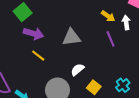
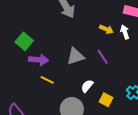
purple line: (111, 39) -> (103, 57), moved

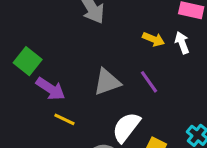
purple arrow: (39, 60) -> (50, 89), turned 30
white semicircle: (87, 86) -> (126, 127), size x1.5

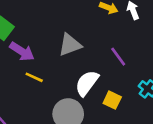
purple line: (149, 82) -> (118, 57), moved

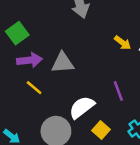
gray triangle: (70, 45) -> (63, 63), moved
purple arrow: (22, 51) -> (30, 60), turned -55

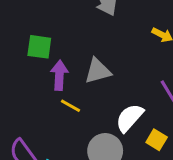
green square: (17, 33) -> (39, 47), turned -35
purple arrow: (30, 60) -> (59, 75), turned -70

